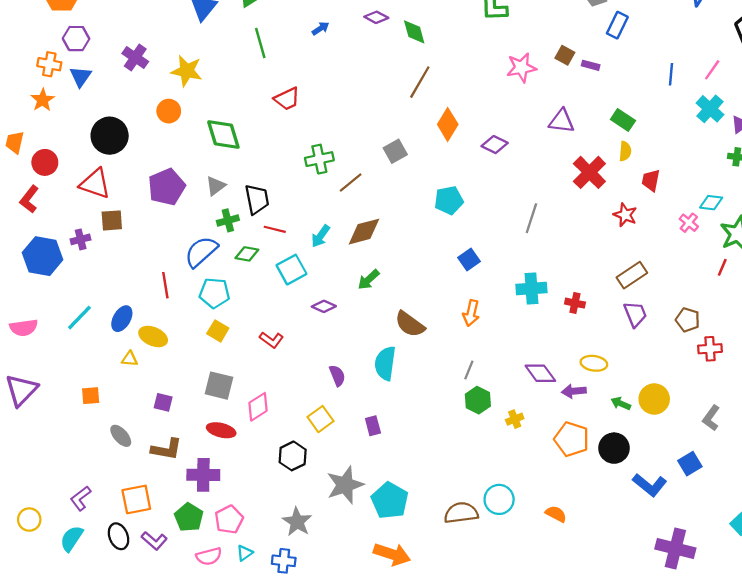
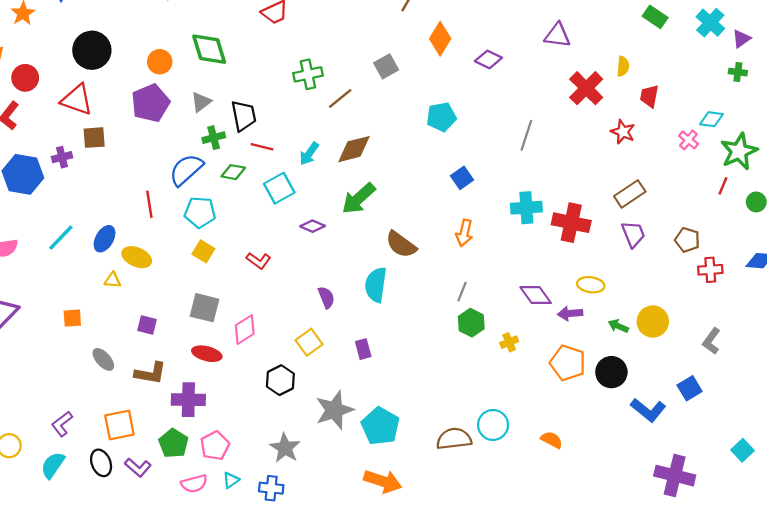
orange circle: (169, 111) -> (160, 62), moved
green rectangle: (623, 120) -> (655, 17), moved
green arrow: (368, 280) -> (359, 199), size x1.5
red cross: (575, 303) -> (571, 223), size x1.8

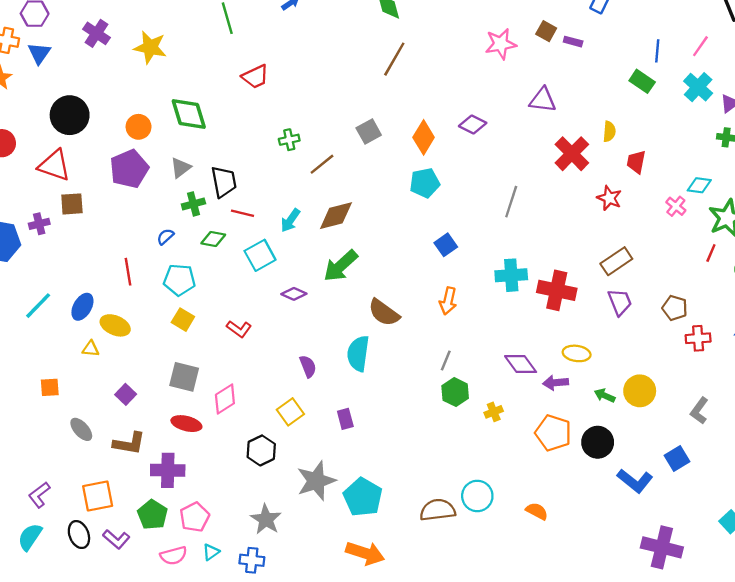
orange diamond: (440, 39) -> (424, 137), moved
green cross: (308, 74) -> (289, 140), size x0.7
blue semicircle: (186, 170) -> (165, 237), size x0.5
purple square: (147, 325) -> (126, 394), turned 30

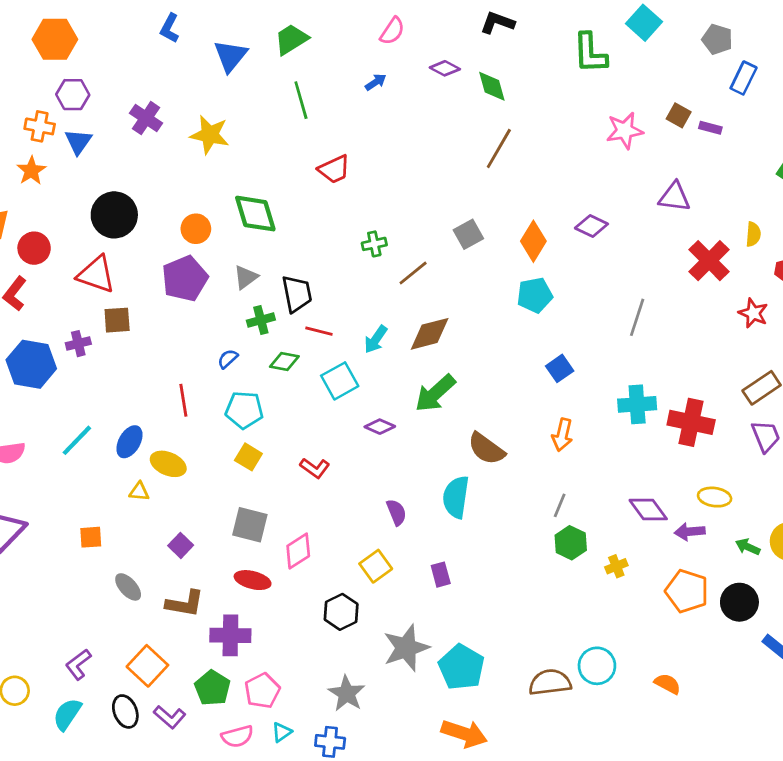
orange square: (98, 496) -> (147, 666), turned -36

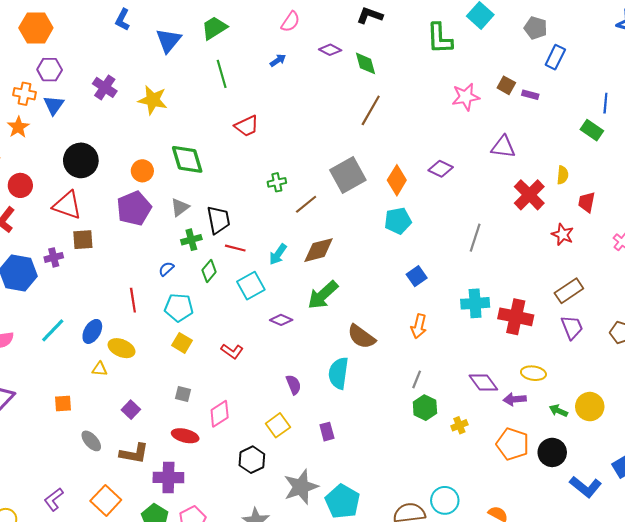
gray square: (468, 234) -> (348, 175), size x1.6
green diamond: (284, 362) -> (209, 271), turned -60
gray square: (250, 525) -> (183, 394), size x0.6

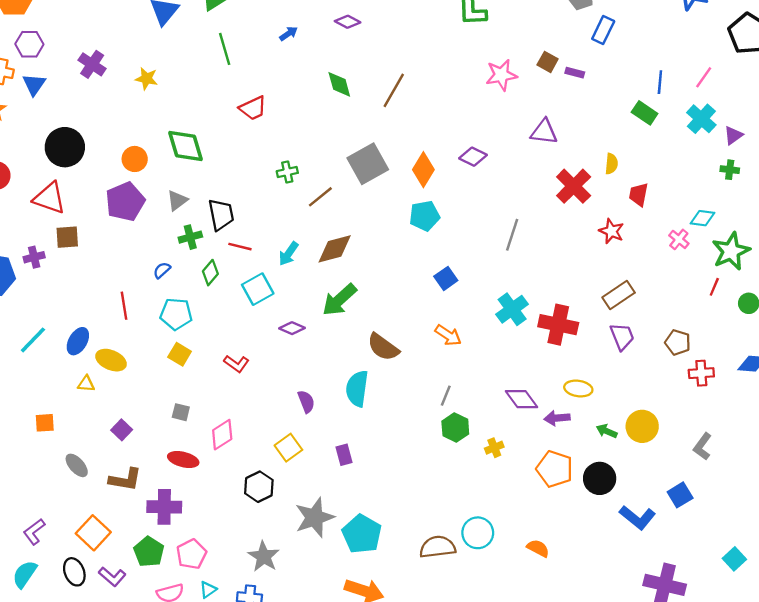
green diamond: (366, 63) -> (339, 84), moved
yellow star: (153, 100) -> (146, 79), size x0.7
cyan cross: (475, 303) -> (512, 309), turned -32
orange arrow: (419, 326) -> (448, 335), turned -70

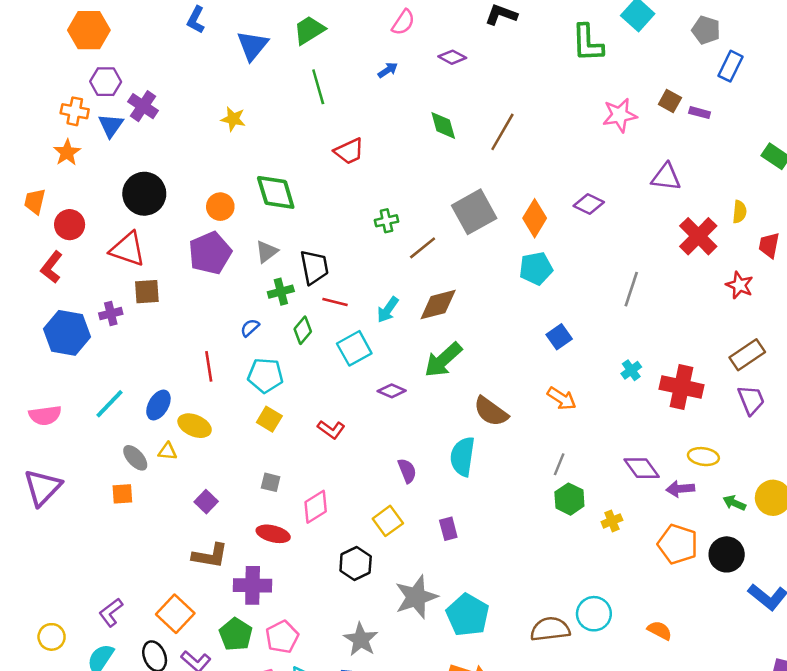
purple cross: (92, 64) -> (143, 106), moved
cyan cross: (512, 309) -> (631, 370), size x0.6
gray ellipse: (77, 465) -> (135, 458), moved

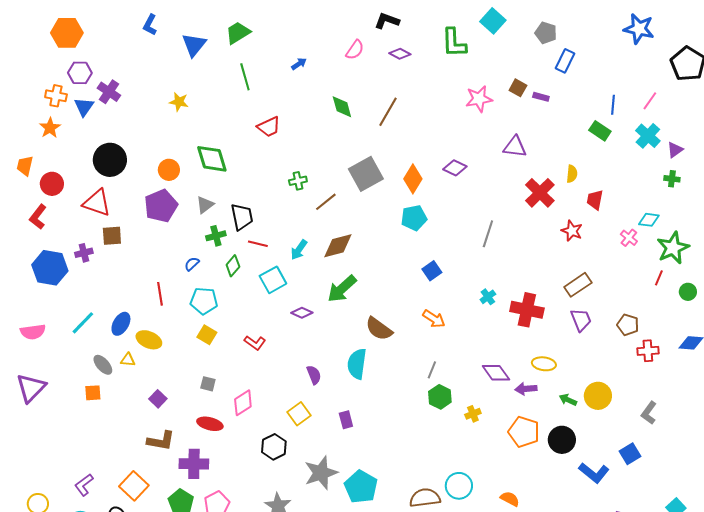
pink semicircle: (403, 22) -> (355, 50), moved
purple diamond: (452, 57) -> (400, 54), moved

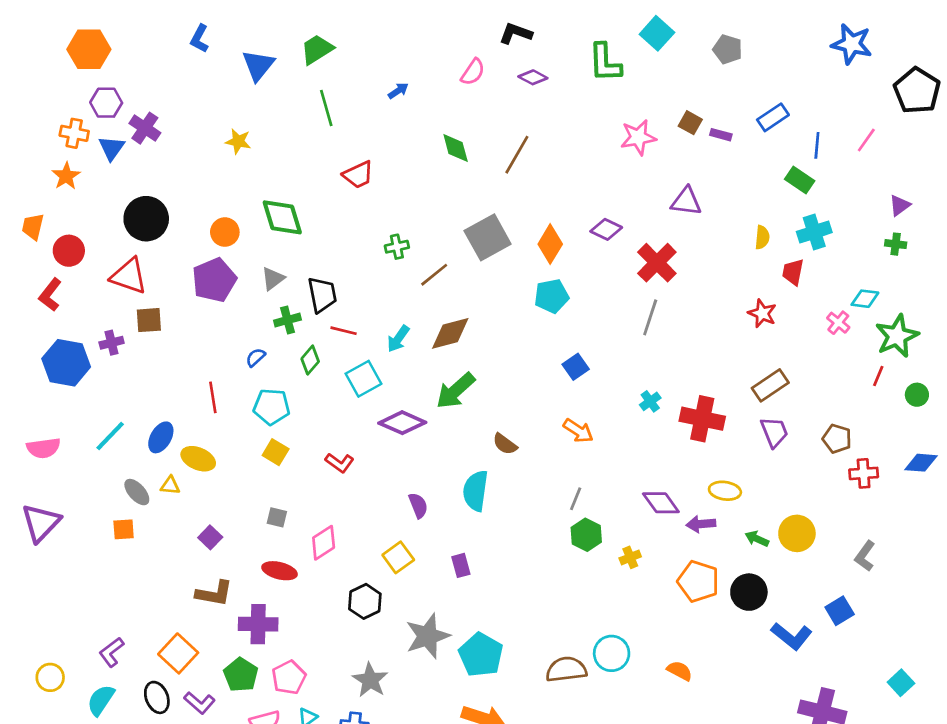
blue rectangle: (565, 61) -> (773, 117), moved, turned 30
cyan cross: (648, 136) -> (814, 232), moved, turned 30
red cross: (540, 193) -> (657, 263), moved
purple diamond: (302, 313) -> (402, 423), size x1.6
brown semicircle: (379, 329) -> (505, 444), size x0.7

